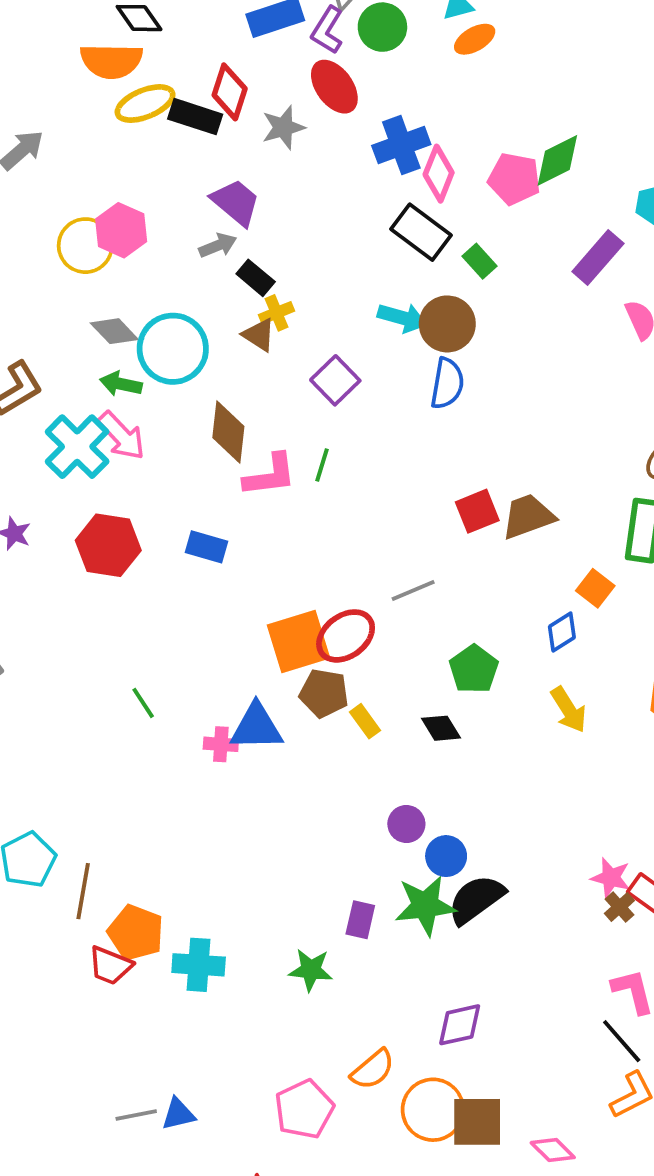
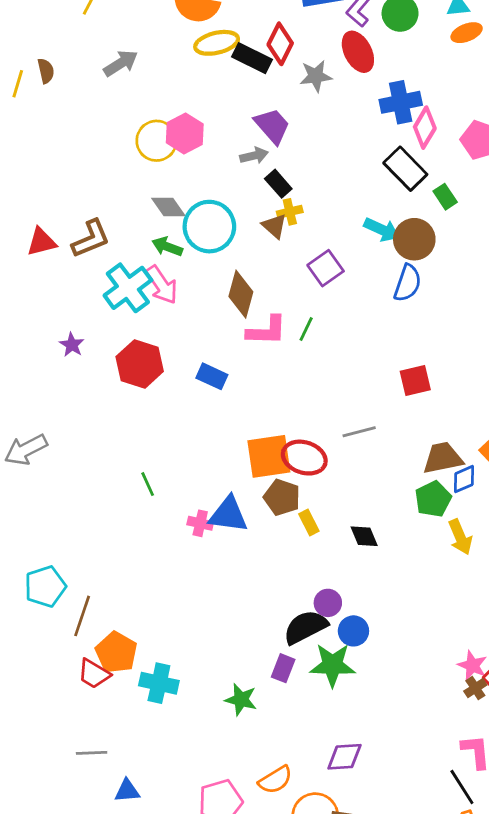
brown trapezoid: (528, 516) -> (443, 458), moved
red ellipse: (346, 636) -> (304, 458), turned 45
green pentagon: (474, 669) -> (433, 499), moved
black semicircle: (476, 899) -> (305, 627), moved
gray line: (136, 1115) -> (92, 753), moved

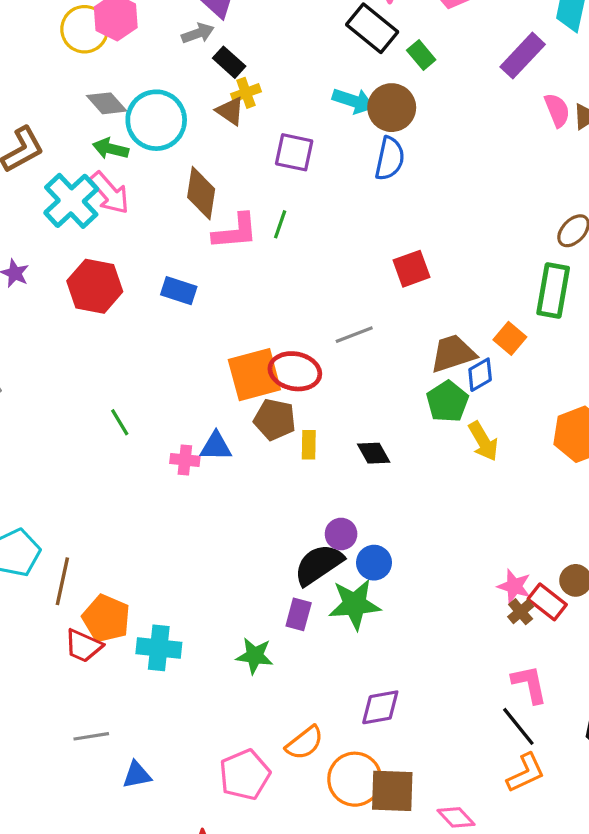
purple square: (326, 268) -> (294, 152), turned -36
blue triangle: (228, 515) -> (216, 446), size x0.7
yellow rectangle: (309, 522) -> (309, 445), turned 35

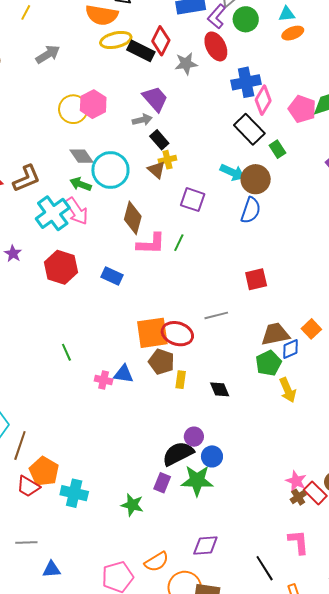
black line: (518, 726) -> (265, 568), moved

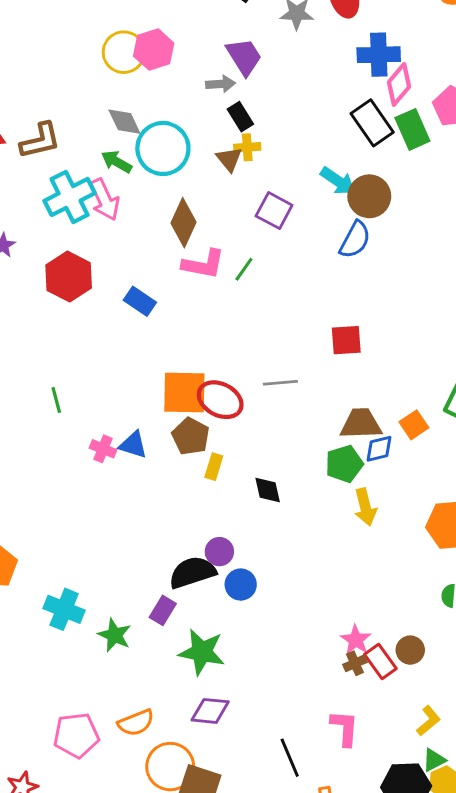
green rectangle: (277, 149) -> (412, 129), moved, size x1.5
green star: (197, 481) -> (202, 652), moved
cyan cross: (74, 493) -> (64, 609), moved

